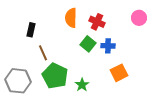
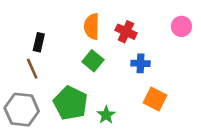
green square: (88, 44) -> (93, 61), moved
brown line: (43, 53) -> (32, 69), moved
orange square: (119, 73) -> (155, 99), turned -36

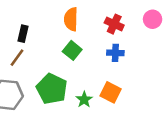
red cross: (126, 32) -> (114, 24), moved
brown line: (32, 69) -> (17, 58), turned 60
orange square: (155, 99) -> (111, 92), moved

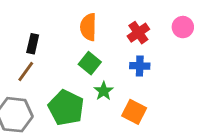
red cross: (114, 24) -> (138, 33), turned 30
green star: (84, 100) -> (104, 91), moved

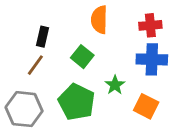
red cross: (138, 33) -> (150, 25), turned 30
green square: (90, 63) -> (82, 57), moved
blue cross: (140, 66) -> (152, 59), size x1.5

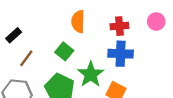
black rectangle: (42, 37) -> (14, 35), moved, turned 35
green star: (115, 85) -> (91, 74), size x1.6

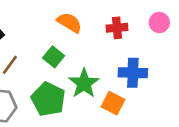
orange semicircle: (78, 21) -> (69, 22), turned 120
blue cross: (121, 54) -> (133, 73), moved

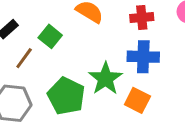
green square: (54, 57) -> (50, 36), moved
blue cross: (133, 73) -> (143, 57), moved

